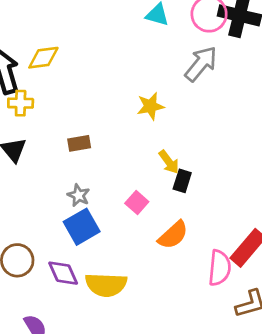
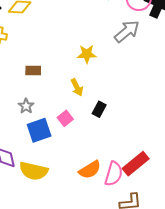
yellow arrow: (169, 162) -> (77, 87), moved
blue square: (82, 227) -> (39, 130), moved
orange semicircle: (173, 235) -> (90, 170), moved

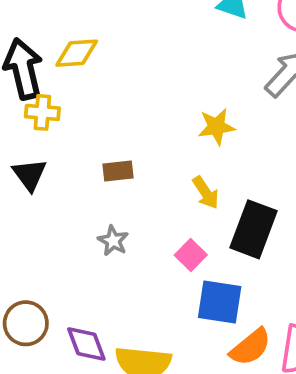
black rectangle: (99, 109) -> (253, 229), size x1.8
blue square: (39, 130) -> (220, 302), moved, turned 35

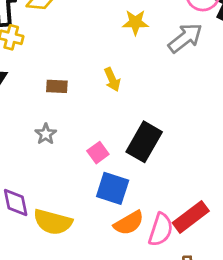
yellow star: (217, 127) -> (135, 22), moved
yellow arrow: (206, 193) -> (112, 79), moved

